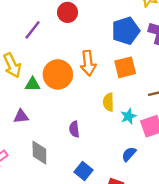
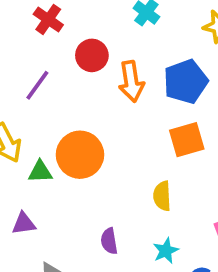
orange arrow: (88, 63) -> (131, 81), moved
cyan star: (128, 116) -> (166, 251), moved

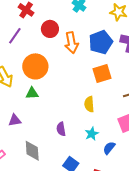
purple line: (37, 85) -> (15, 36), moved
orange circle: (80, 155) -> (35, 66), moved
green triangle: (40, 172) -> (32, 93), moved

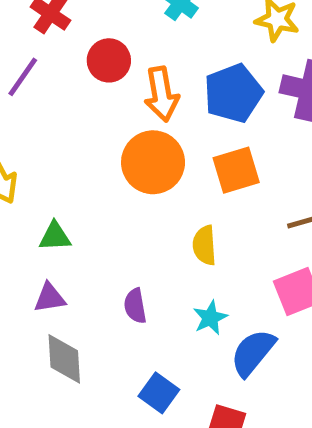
orange circle: (35, 66) -> (153, 162), moved
green triangle: (32, 93) -> (55, 237), moved
purple triangle: (15, 120) -> (50, 298), moved
blue semicircle: (109, 148) -> (253, 353), size x1.5

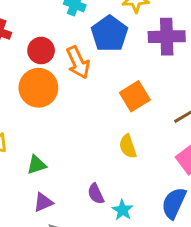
blue pentagon: (233, 93) -> (109, 34), moved
orange circle: (153, 162) -> (38, 88), moved
cyan star: (210, 318) -> (123, 210), moved

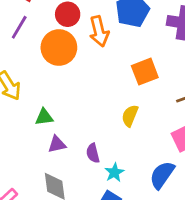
yellow semicircle: (128, 146) -> (130, 116), turned 30
purple triangle: (43, 202) -> (57, 144), moved

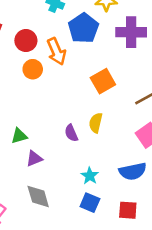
orange circle: (59, 48) -> (33, 69), moved, size x0.6
purple semicircle: (93, 153) -> (71, 133), moved
blue semicircle: (162, 175) -> (133, 171), turned -128

